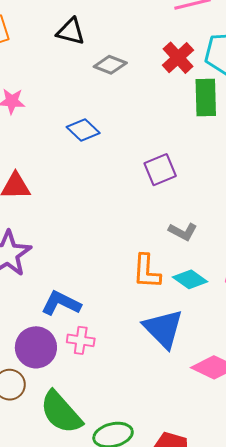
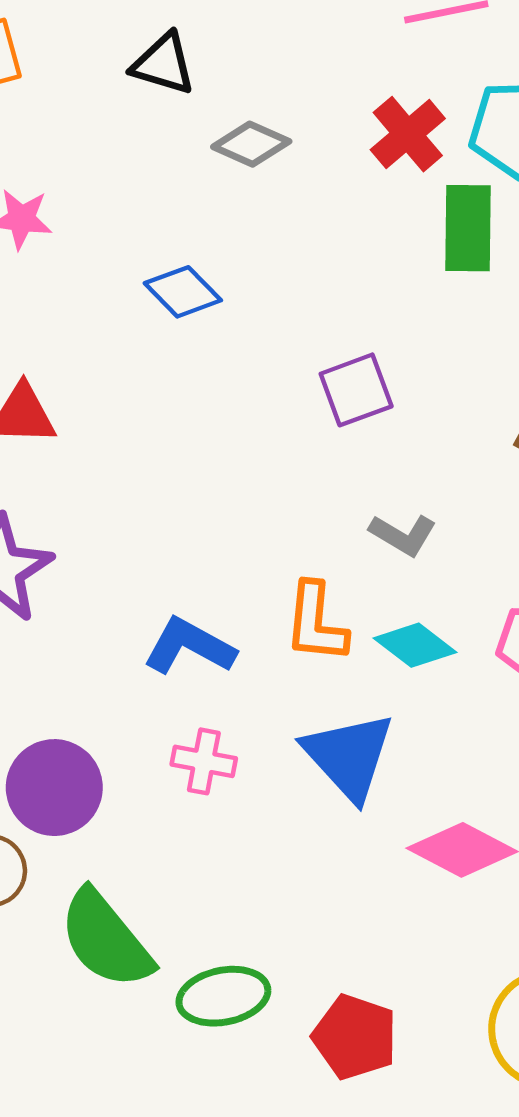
blue L-shape: (61, 303) -> (189, 646), moved
pink cross: (81, 340) -> (204, 761), moved

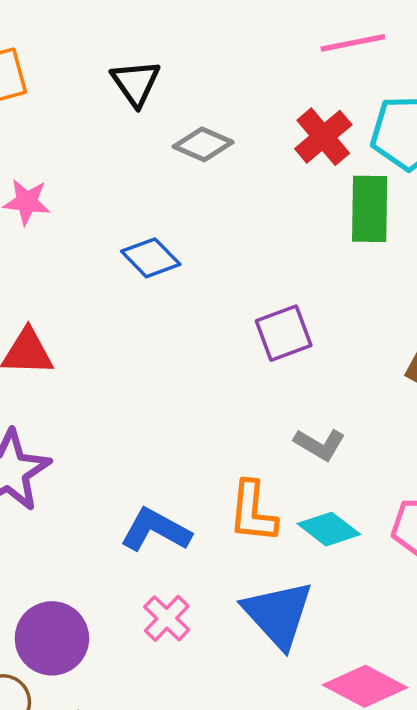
black triangle: (163, 64) -> (136, 83), turned 38
pink cross: (204, 761) -> (167, 618), turned 33

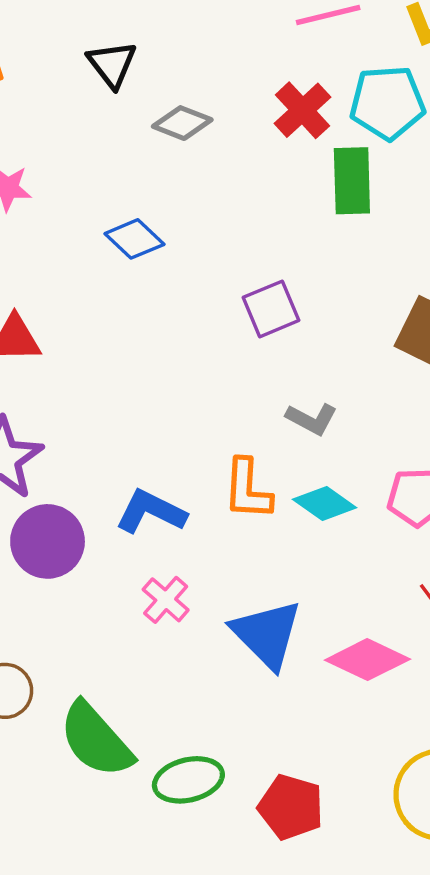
blue triangle: (278, 614) -> (267, 634), moved
purple circle: (52, 638) -> (48, 541), moved

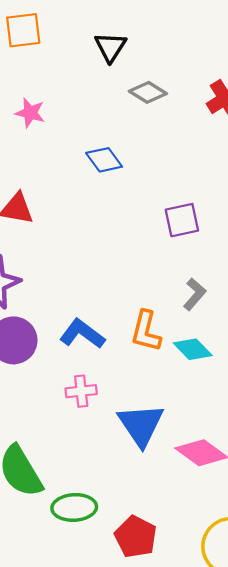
gray L-shape: (312, 419) -> (195, 294), turned -88
pink cross: (166, 600) -> (81, 391), turned 32

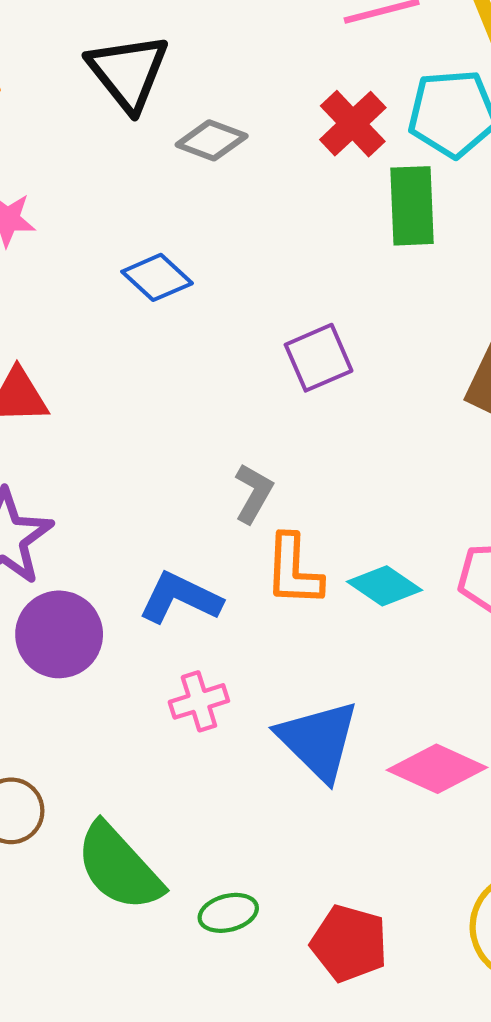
black triangle: (111, 47) -> (128, 72), size x1.4
gray L-shape: (195, 294) -> (253, 493), moved
green ellipse: (74, 507) -> (228, 913), size x0.7

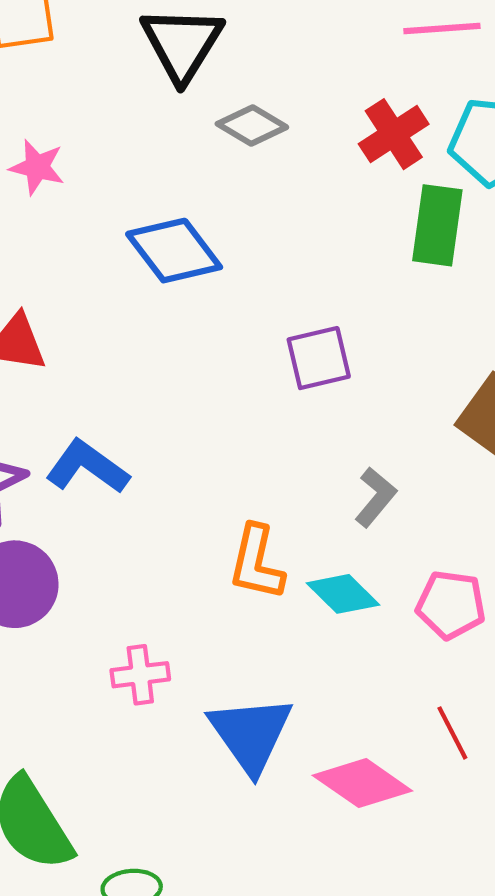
blue diamond: (157, 277) -> (174, 251), size x1.4
gray L-shape: (253, 493) -> (376, 497), moved
blue L-shape: (180, 598) -> (87, 467), moved

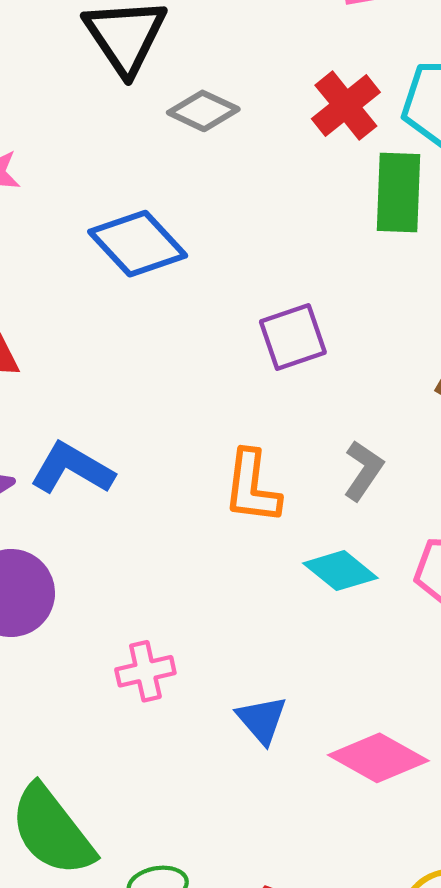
orange L-shape: (256, 563) -> (252, 487), moved
blue triangle: (251, 734) -> (262, 720), size x0.6

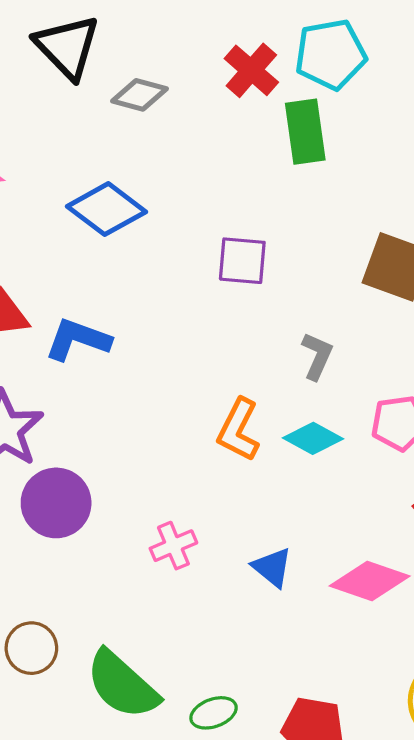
purple square: (293, 337) -> (242, 261), turned 34
blue L-shape: (72, 469) -> (78, 340), moved
orange L-shape: (252, 487) -> (238, 430), moved, turned 30

